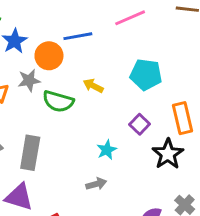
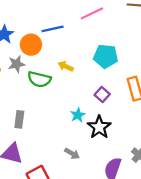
gray rectangle: (30, 153) -> (19, 119), size x0.7
black star: (168, 154) -> (99, 127), moved
gray arrow: (96, 184) -> (72, 154), moved, turned 48

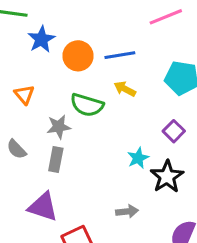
blue line: (53, 29) -> (120, 55), moved
gray star: (16, 64) -> (59, 127), moved
gray arrow: (72, 154) -> (127, 211), turned -40

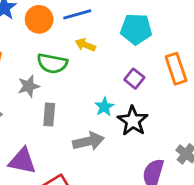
gray rectangle: (56, 160) -> (49, 115), moved
gray arrow: (127, 211) -> (88, 141), moved, size x1.5

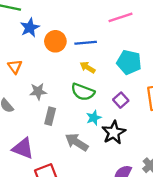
green semicircle: (52, 63) -> (83, 92), moved
gray arrow: (88, 141) -> (77, 142), turned -145

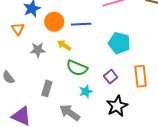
orange triangle: (15, 67) -> (18, 29), moved
yellow arrow: (88, 67) -> (64, 45), moved
gray star: (38, 91) -> (38, 50), moved
black star: (114, 132) -> (117, 106), moved

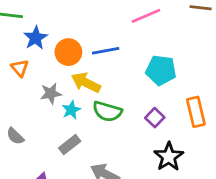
yellow arrow: (64, 45) -> (86, 83), size x1.5
gray rectangle: (47, 88) -> (70, 145), turned 42
cyan star: (86, 91) -> (71, 110), moved

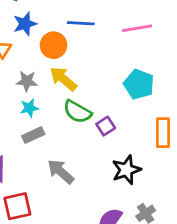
blue line: (106, 51) -> (81, 23), moved
cyan star: (71, 110) -> (29, 108), moved
purple square: (155, 118) -> (106, 126), moved

